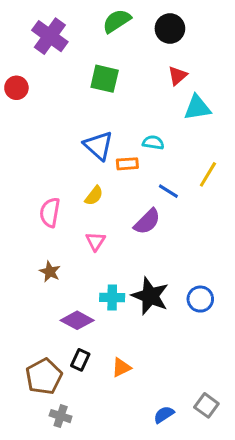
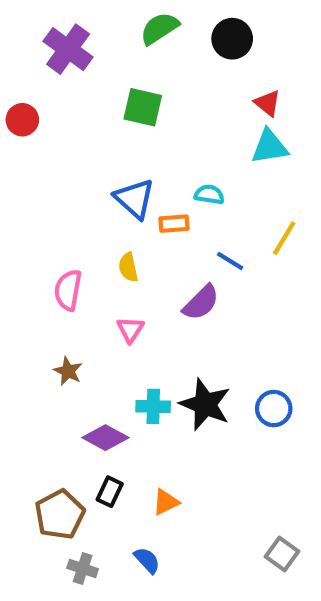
red triangle: (178, 76) -> (267, 103), moved, turned -40
yellow semicircle: (94, 196) -> (128, 267), turned 130
blue semicircle: (164, 415) -> (147, 560), moved, turned 80

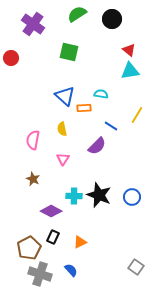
gray cross: (83, 569) -> (40, 274), size x1.6

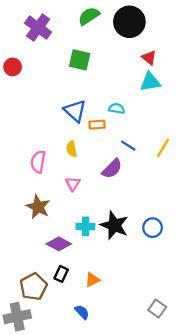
black circle: (112, 19) -> (129, 22), size x1.4
yellow line: (137, 115) -> (163, 148), moved
brown star: (33, 179) -> (38, 207), size x1.5
gray cross: (40, 274) -> (17, 317), moved, turned -30

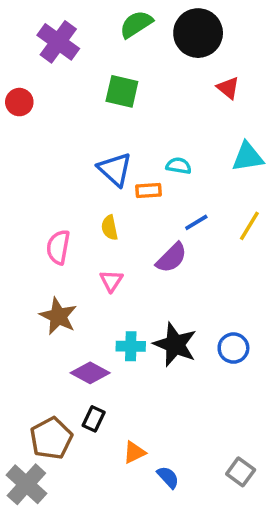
cyan triangle: (150, 82) -> (248, 157), moved
blue line: (128, 146) -> (196, 222), turned -63
orange triangle: (92, 280) -> (134, 452), moved
blue semicircle: (82, 312) -> (168, 477), moved
gray cross: (17, 317) -> (26, 484), turned -36

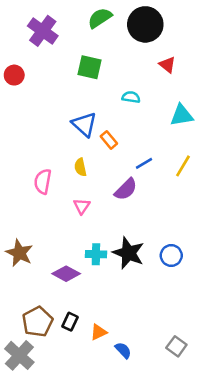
cyan semicircle: (179, 166) -> (131, 97), moved
orange rectangle: (149, 191) -> (109, 140), turned 54
brown star: (58, 316) -> (19, 253), moved
black rectangle: (94, 419) -> (70, 322), moved

